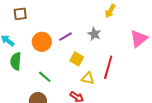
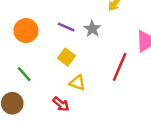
purple line: (66, 37) -> (66, 27), moved, turned 48
red line: (108, 67) -> (120, 67), moved

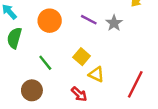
yellow square: (67, 57) -> (82, 57), moved
red line: (120, 67) -> (135, 84), moved

